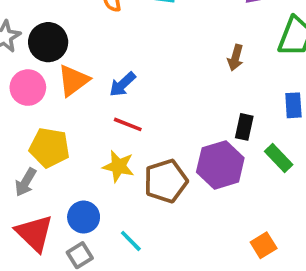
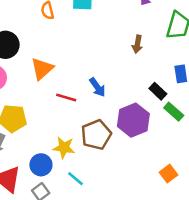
orange triangle: (73, 80) -> (42, 69), moved
blue arrow: (122, 84) -> (97, 87), moved, turned -78
black rectangle: (244, 127) -> (158, 91), moved, turned -54
yellow star: (118, 166) -> (64, 148), moved

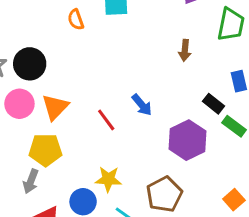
orange triangle: (42, 69) -> (55, 107), moved
red line: (66, 97) -> (106, 120), turned 42
brown pentagon: (96, 135) -> (164, 194), moved

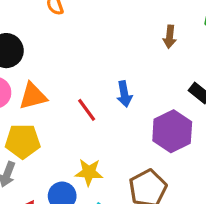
blue arrow: (142, 105) -> (124, 94), turned 30
orange triangle: (55, 107) -> (33, 96), turned 32

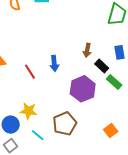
brown arrow: (170, 37) -> (87, 50), moved

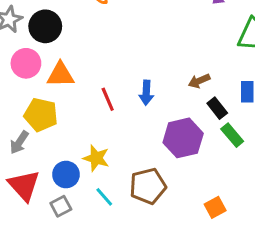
brown arrow: (87, 50) -> (199, 81), turned 48

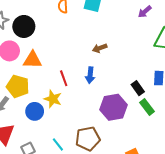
brown arrow: (199, 81) -> (100, 48), moved
yellow star: (96, 158) -> (53, 99), moved
blue circle: (66, 175) -> (35, 111), moved

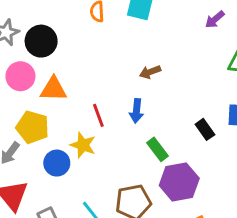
purple hexagon: (113, 107) -> (179, 182), moved
green rectangle: (147, 107) -> (158, 149), moved

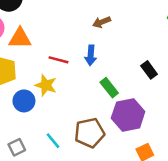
red line: (98, 115) -> (58, 60), turned -54

